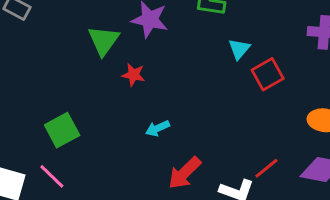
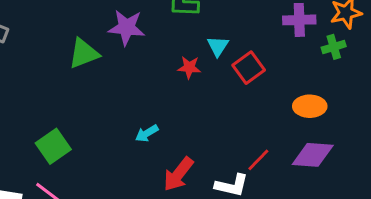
green triangle: (104, 41) -> (84, 53), turned 40
red star: (133, 75) -> (189, 67), moved

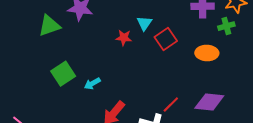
orange ellipse: (310, 106) -> (207, 53), moved
green square: (53, 146) -> (63, 74), moved

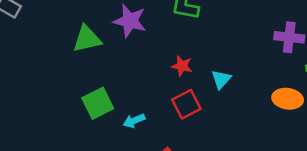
cyan triangle: (144, 23) -> (221, 79), moved
red square: (166, 39) -> (186, 104), moved

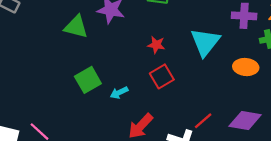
green triangle: (87, 39) -> (76, 27), turned 30
cyan triangle: (221, 79) -> (205, 42), moved, size x1.8

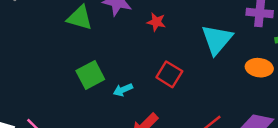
red star: (156, 45) -> (156, 22), moved
red square: (162, 76) -> (169, 74), turned -30

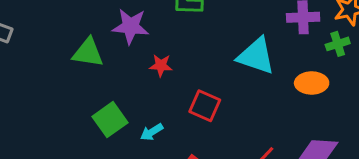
red star: (156, 22) -> (161, 65), moved
cyan triangle: (217, 39) -> (256, 56), turned -44

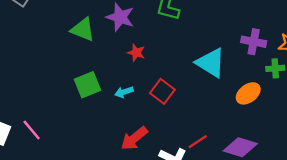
orange ellipse: (312, 83) -> (248, 93), turned -50
cyan arrow: (152, 132) -> (124, 92), moved

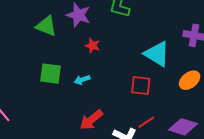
green square: (87, 85) -> (51, 74), turned 30
red square: (162, 91) -> (141, 85), moved, turned -30

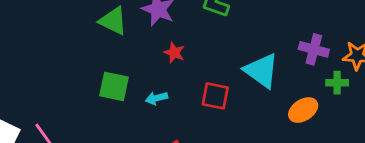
red square: (141, 85) -> (215, 96), moved

